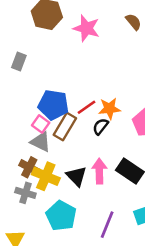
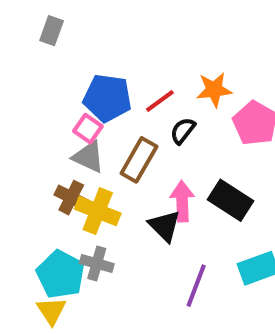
orange star: (109, 109) -> (214, 90), moved
brown rectangle: (65, 126) -> (139, 160), moved
black triangle: (76, 176) -> (165, 226), moved
gray cross: (25, 193) -> (97, 264), moved
cyan pentagon: (61, 216) -> (61, 274), moved

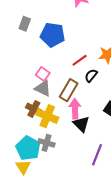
blue pentagon: (107, 98) -> (53, 35), moved
pink arrow: (182, 201) -> (75, 109), moved

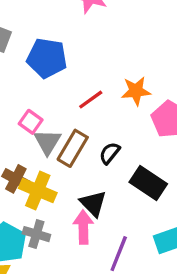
black semicircle: (91, 76) -> (110, 153), moved
gray triangle: (43, 88) -> (47, 142), moved, turned 36
pink arrow: (75, 109) -> (83, 227), moved

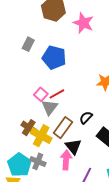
red line: (91, 100) -> (57, 94), moved
brown rectangle: (73, 148) -> (63, 128), moved

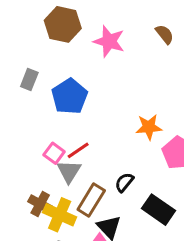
blue pentagon: (54, 57) -> (70, 96), turned 30

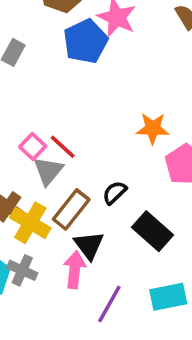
blue pentagon: (70, 96) -> (86, 41), moved
red line: (78, 150) -> (63, 147), turned 70

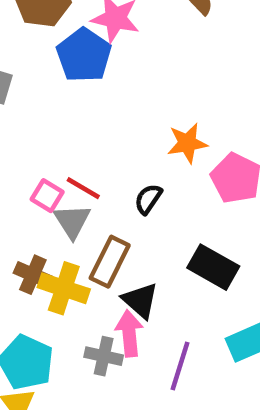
black semicircle: (115, 193) -> (148, 199), moved
gray cross: (22, 270) -> (104, 356), moved

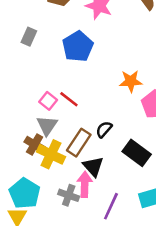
blue pentagon: (84, 55) -> (78, 46), moved
black semicircle: (148, 199) -> (104, 129), moved
gray triangle: (72, 221) -> (47, 126), moved

